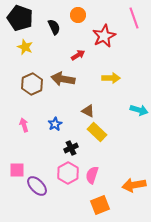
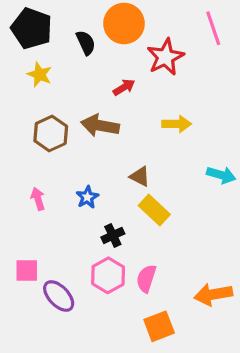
orange circle: (78, 15) -> (124, 24), size x1.6

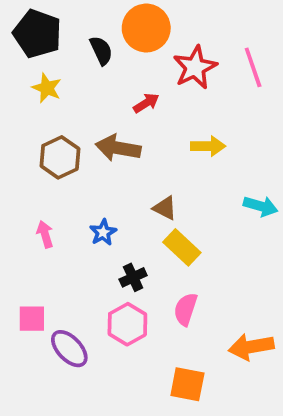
pink line: (213, 28) -> (253, 67), moved
pink semicircle: (146, 278) -> (186, 309), moved
orange square: (159, 326) -> (187, 384), turned 32

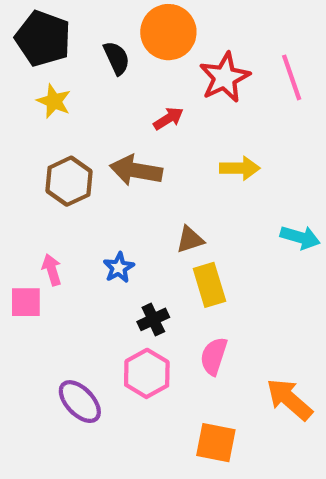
brown triangle: (165, 208) -> (190, 240), turned -45
yellow rectangle: (182, 247) -> (209, 285), turned 30
pink square: (32, 319) -> (26, 302), moved
orange arrow: (251, 347) -> (289, 399), turned 51

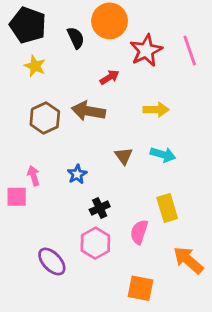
cyan arrow: (300, 237) -> (163, 155), moved
brown triangle: (190, 240) -> (124, 156), turned -48
yellow rectangle: (209, 285) -> (167, 208), moved

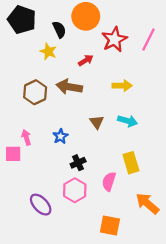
pink line: (190, 50) -> (149, 39), turned 45
yellow star: (35, 66) -> (48, 52), moved

